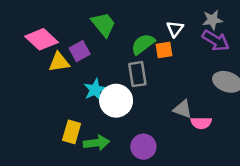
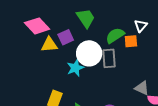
white circle: (116, 101) -> (89, 53), moved

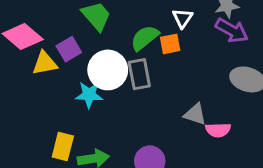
cyan star: (75, 68) -> (89, 95), turned 30

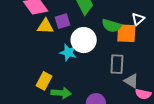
green semicircle: (145, 38) -> (111, 26), turned -138
orange square: (170, 44) -> (126, 33), size x1.5
gray rectangle: (139, 74) -> (117, 64), moved

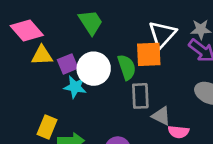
white triangle: (138, 19) -> (162, 34), size x1.6
purple square: (63, 21) -> (68, 64), moved
green semicircle: (111, 26) -> (127, 67), moved, turned -120

